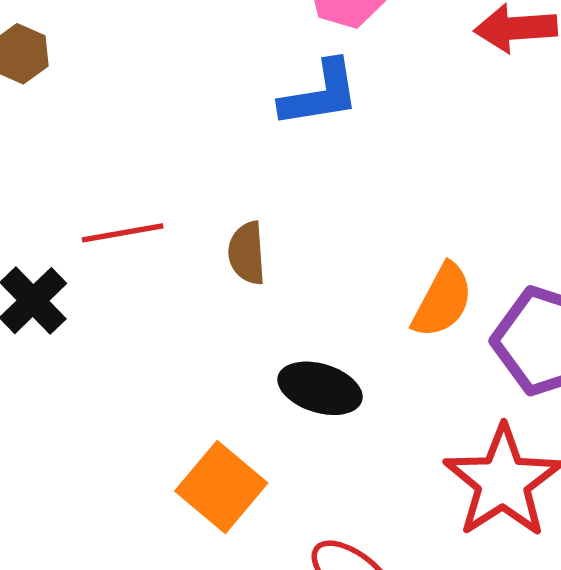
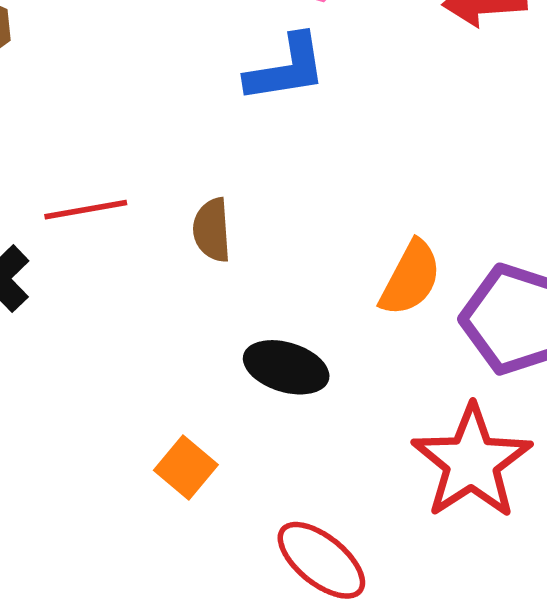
orange square: (221, 487) -> (186, 468), size x0.7

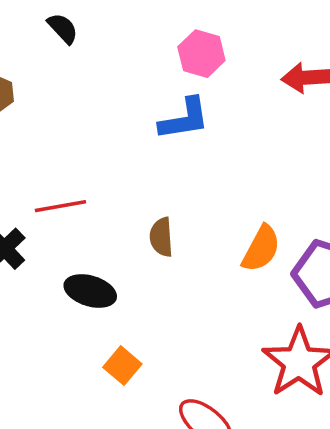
brown semicircle: (212, 230) -> (161, 237), moved
black ellipse: (286, 367) -> (90, 291), moved

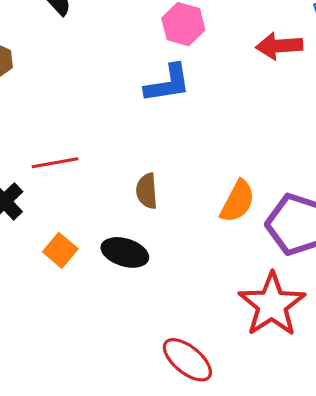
black ellipse: (90, 291) -> (125, 252), moved
orange square: (122, 366) -> (60, 250), moved

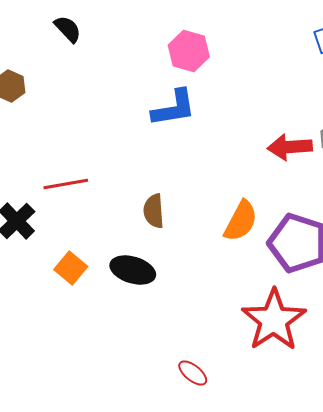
red arrow: (279, 46) -> (290, 147), moved
red ellipse: (187, 360) -> (193, 373), size x0.6

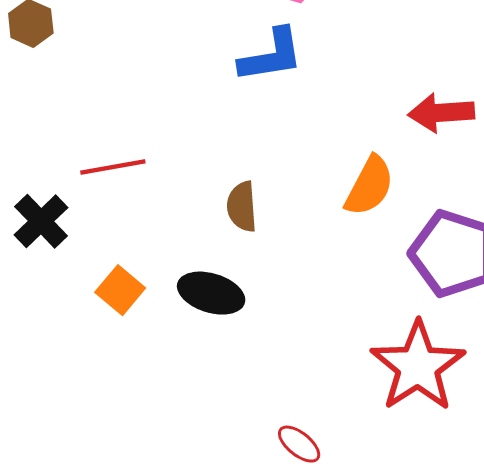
orange semicircle: (241, 221) -> (369, 186), moved

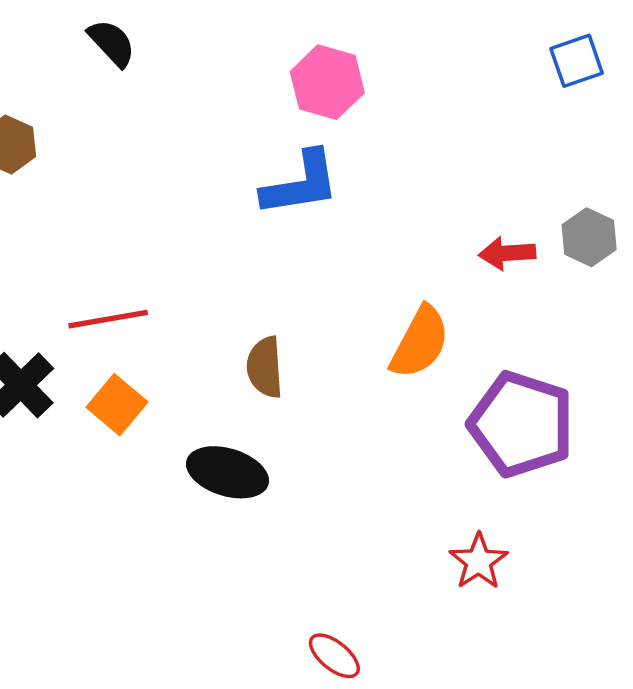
red arrow: (441, 113) -> (507, 253), size x0.7
orange square: (120, 290) -> (117, 405), moved
red star: (418, 366) -> (479, 561), size x0.5

